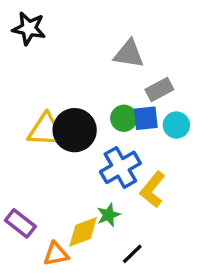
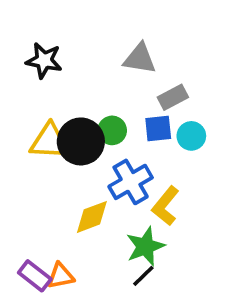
black star: (29, 28) -> (44, 60), moved
green circle: (124, 118) -> (112, 130), moved
green star: (109, 215) -> (145, 246), moved, size x1.5
purple rectangle: (20, 223) -> (35, 276), moved
yellow diamond: (83, 232) -> (92, 217), moved

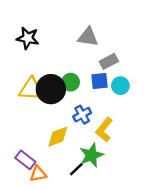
blue cross: (131, 182) -> (82, 115), size x0.7
purple rectangle: (35, 276) -> (25, 160), moved
black line: (143, 276) -> (76, 169), moved

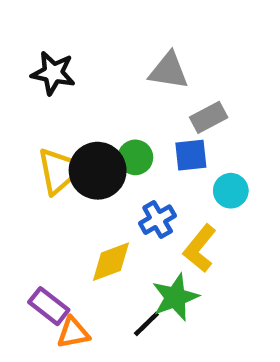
cyan circle: (120, 86) -> (231, 191), moved
yellow triangle: (31, 89) -> (60, 171), turned -44

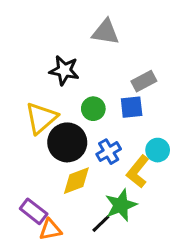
gray triangle: (169, 71) -> (106, 32), moved
black star: (53, 73) -> (64, 70), moved
black circle: (98, 171) -> (67, 142), moved
cyan circle: (231, 191) -> (158, 150), moved

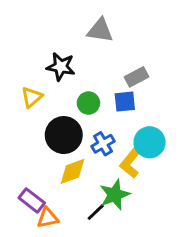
yellow triangle: (41, 118) -> (32, 97), moved, size x0.7
cyan circle: (158, 150) -> (150, 142), size x1.4

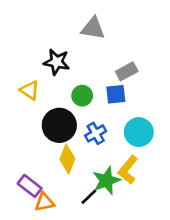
yellow triangle: (32, 97) -> (30, 90), turned -45
yellow L-shape: (131, 163) -> (128, 170), moved
yellow diamond: (72, 171) -> (67, 159), turned -48

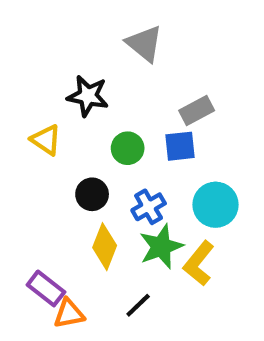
gray triangle: (93, 28) -> (144, 44), turned 30
black circle: (59, 125) -> (92, 194), size x0.6
green star: (106, 181) -> (161, 247), moved

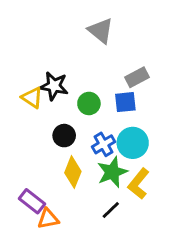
black star: (88, 96) -> (54, 86), moved
cyan circle: (216, 205) -> (133, 143), moved
black line: (138, 305) -> (111, 210), moved

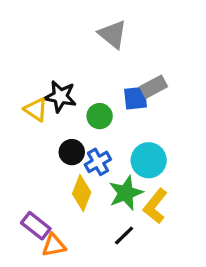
blue square: (125, 102) -> (136, 98), moved
blue cross: (104, 144) -> (98, 162), moved

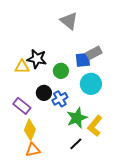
yellow triangle: (36, 110) -> (22, 67), turned -35
cyan circle: (149, 160) -> (91, 84), moved
yellow diamond: (82, 193) -> (30, 130), moved
purple rectangle: (36, 226) -> (22, 106), moved

